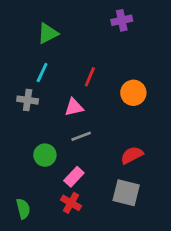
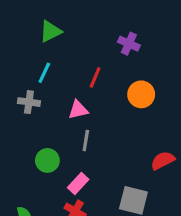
purple cross: (122, 20) -> (129, 44), moved, turned 36
gray line: (81, 136) -> (86, 140), turned -60
red semicircle: (132, 155) -> (163, 160), moved

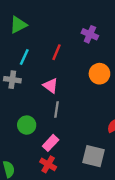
green triangle: (50, 31) -> (18, 25), moved
red line: (95, 77) -> (56, 52), moved
pink triangle: (78, 110) -> (51, 86), turned 49

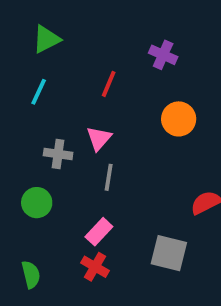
cyan line: (24, 57) -> (39, 92), moved
gray cross: (12, 80) -> (58, 154), moved
pink triangle: (51, 86) -> (99, 138), turned 35
green circle: (27, 125) -> (37, 203), moved

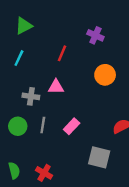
pink triangle: (99, 138) -> (56, 87), turned 49
gray line: (109, 177) -> (43, 125), moved
pink rectangle: (99, 232) -> (72, 126), moved
red cross: (95, 267) -> (44, 173), moved

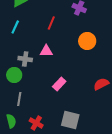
gray line: (43, 125) -> (19, 99), moved
green circle: (18, 126) -> (14, 75), moved
gray square: (99, 157) -> (70, 120), moved

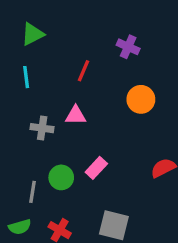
cyan line: (15, 27) -> (26, 77), turned -32
green circle: (14, 75) -> (61, 177), moved
green semicircle: (11, 121) -> (20, 227), turned 88

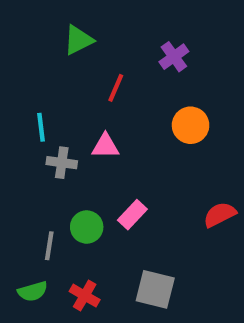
green triangle: (33, 34) -> (78, 40), moved
purple cross: (128, 47) -> (174, 57), turned 30
cyan line: (26, 77) -> (41, 127), moved

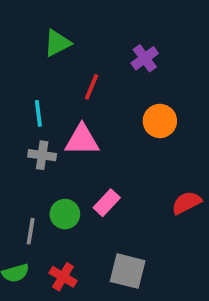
cyan line: (41, 127) -> (38, 113), moved
pink triangle: (105, 146) -> (82, 140), size x1.4

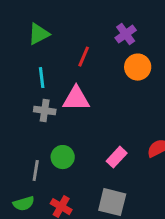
green triangle: (57, 43) -> (39, 34), moved
orange circle: (160, 121) -> (138, 67), moved
pink rectangle: (107, 203) -> (117, 157), moved

